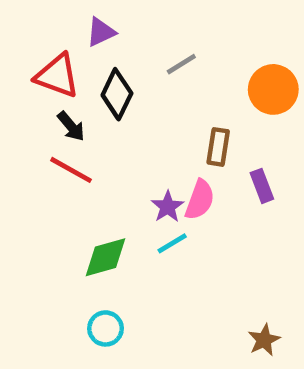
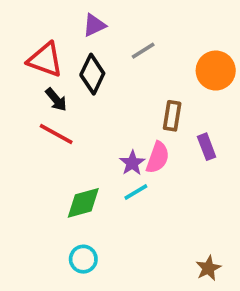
purple triangle: (101, 32) -> (94, 25), moved

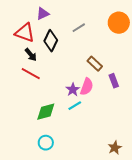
purple triangle: (94, 25) -> (43, 14), moved
orange circle: (216, 71) -> (119, 23), moved
brown rectangle: (172, 116) -> (95, 64), turned -56

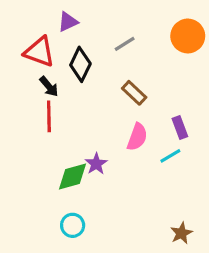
brown rectangle: (95, 64) -> (134, 93), moved
red line: (31, 74) -> (49, 116), turned 60
purple star: (73, 90) -> (96, 164), moved
cyan line: (75, 106) -> (170, 156), moved

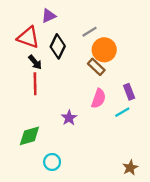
orange circle: (188, 36) -> (104, 50), moved
green diamond: (73, 176) -> (29, 136), moved

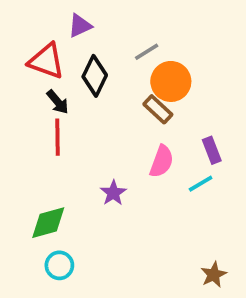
cyan circle: (52, 162) -> (59, 265), moved

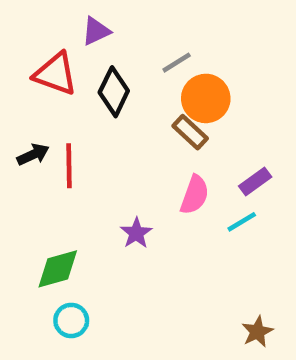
black arrow: (58, 102) -> (33, 155), moved, turned -75
purple rectangle: (212, 150) -> (255, 181), turned 75

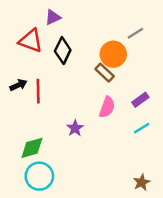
gray line: (177, 63) -> (135, 33), moved
cyan line: (242, 222) -> (142, 128), moved
cyan circle: (71, 320) -> (39, 176), size x1.5

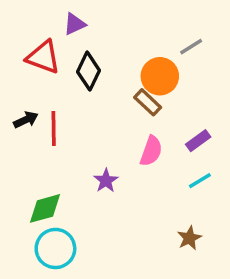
brown star: (142, 182) -> (189, 238), moved

